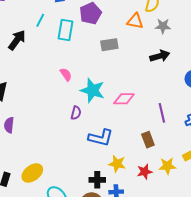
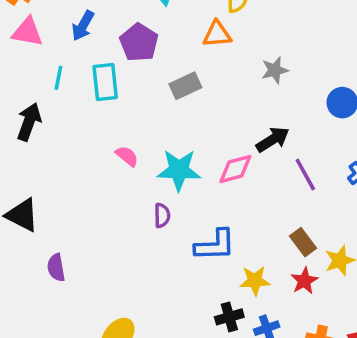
gray star: (163, 26) -> (275, 70), moved
black arrow: (160, 56) -> (273, 140), moved
brown rectangle: (148, 140) -> (303, 242), moved

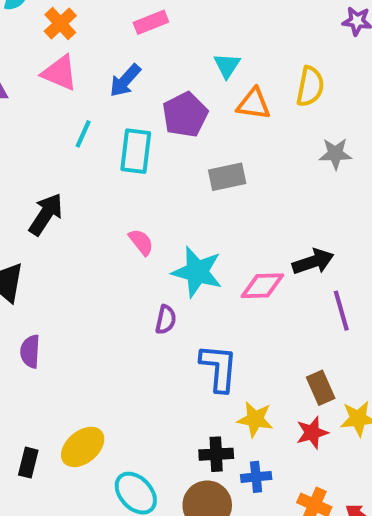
orange triangle: (217, 34) -> (254, 104), moved
gray star: (275, 70) -> (335, 154), moved
black arrow: (29, 122) -> (46, 214), moved
blue L-shape: (215, 245) -> (219, 368), turned -96

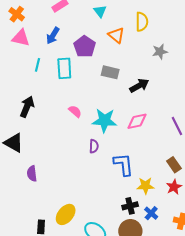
cyan triangle: (227, 65) -> (100, 11), moved
orange triangle: (254, 104) -> (116, 35), turned 42
gray rectangle: (227, 177) -> (110, 72), turned 36
black arrow: (313, 262) -> (139, 86), moved
blue cross: (256, 477) -> (151, 213), turned -32

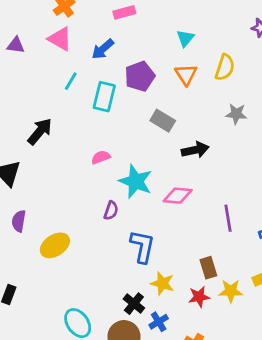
cyan triangle: (100, 11) -> (185, 38), moved
pink semicircle: (75, 111) -> (101, 157), turned -80
black cross: (130, 206) -> (134, 304), turned 35
yellow ellipse: (66, 214) -> (55, 245), moved

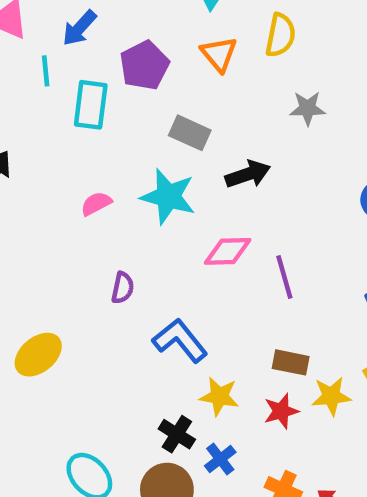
cyan line: (71, 81) -> (46, 71), moved, turned -30
cyan star: (136, 181) -> (168, 197), moved
purple line: (228, 218) -> (284, 277), moved
blue L-shape: (142, 247) -> (180, 340), turned -44
brown rectangle: (208, 268) -> (291, 362), turned -55

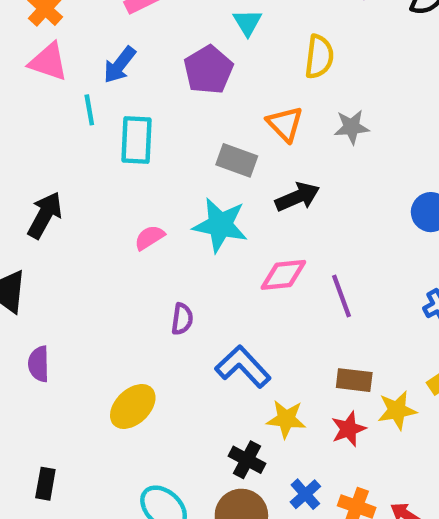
orange triangle: (219, 54) -> (285, 124), moved
purple pentagon: (144, 65) -> (208, 70), moved
yellow ellipse: (38, 355) -> (133, 406), moved
blue cross: (220, 459) -> (305, 494), moved

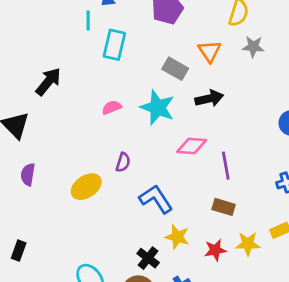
gray star: (352, 127) -> (253, 47), moved
brown rectangle: (354, 380) -> (224, 207), moved
yellow ellipse: (133, 406) -> (86, 187), moved

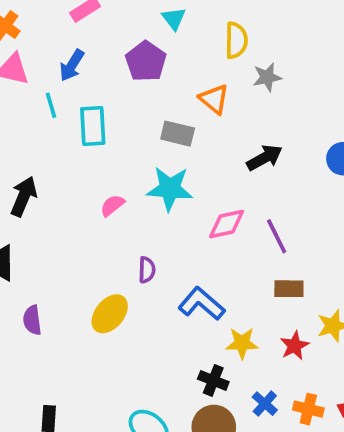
black arrow: (209, 98) -> (264, 158), moved

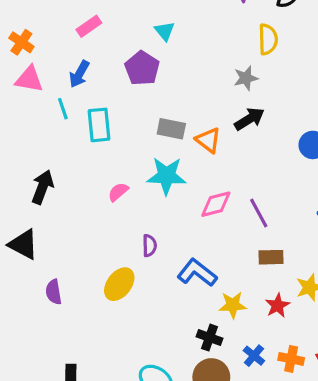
yellow semicircle: (236, 40) -> (268, 39), moved
orange triangle: (214, 99) -> (208, 140), moved
black arrow: (264, 158) -> (249, 119), moved

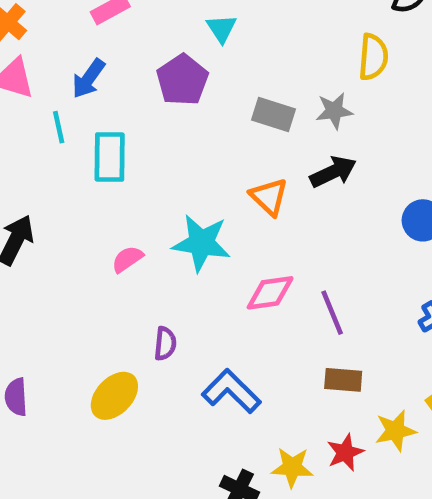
gray rectangle: (171, 129) -> (273, 114), moved
yellow star: (233, 305) -> (292, 467), moved

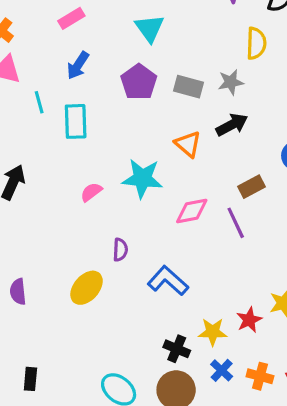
cyan triangle: (222, 28) -> (150, 28), size x1.4
blue arrow: (89, 79) -> (78, 65), moved
purple pentagon: (182, 80) -> (139, 82), moved
brown rectangle: (343, 380) -> (252, 187), moved, turned -30

